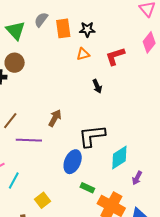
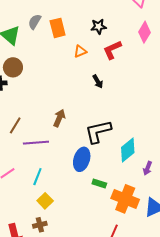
black star: (87, 29) -> (99, 27), moved
cyan line: (14, 180) -> (37, 177), moved
yellow square: (42, 200) -> (45, 201), moved

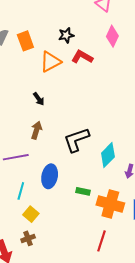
red L-shape: (112, 50) -> (82, 57), turned 60
orange triangle: (80, 51) -> (50, 62), size x1.6
black arrow: (98, 82) -> (39, 99), moved
blue ellipse: (82, 159) -> (50, 176), moved

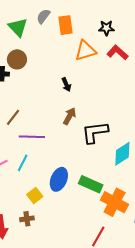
brown arrow: (36, 130) -> (70, 116), moved
blue ellipse: (50, 176) -> (59, 179), moved
cyan line: (21, 191) -> (23, 163), moved
green rectangle: (83, 191) -> (91, 184), size x1.6

